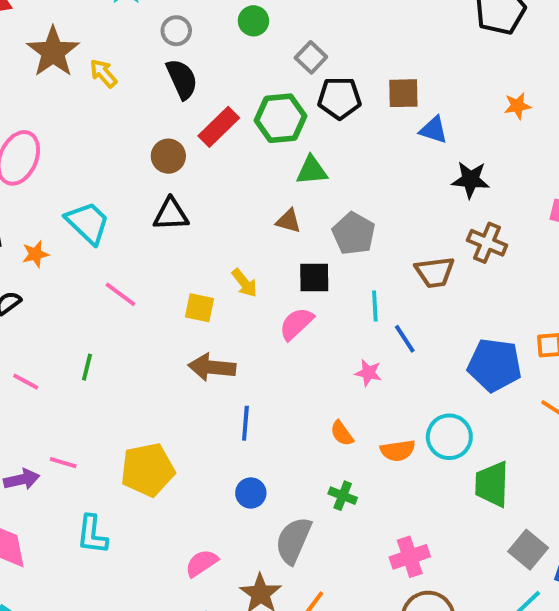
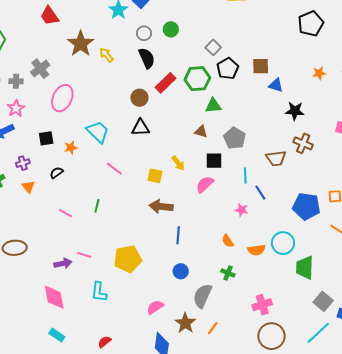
green circle: (253, 21) -> (171, 29), moved
black pentagon: (339, 98) -> (228, 68), turned -30

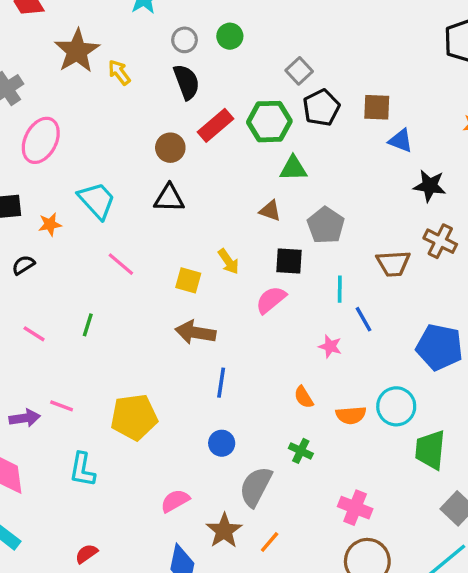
pink cross: (262, 305) -> (355, 508), turned 36

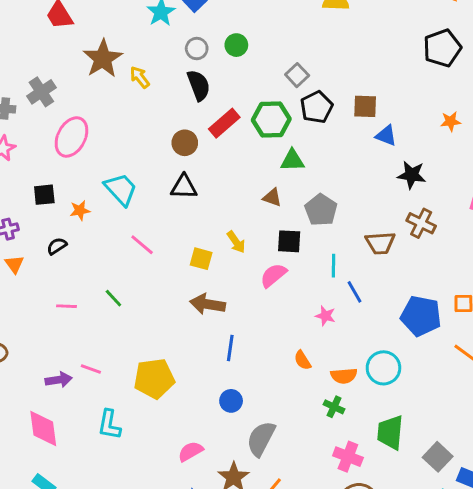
green line: (88, 325) -> (113, 298), turned -60
pink line: (34, 334) -> (66, 306), turned -30
green trapezoid: (430, 450) -> (390, 432), moved
green cross: (301, 451) -> (334, 407), moved

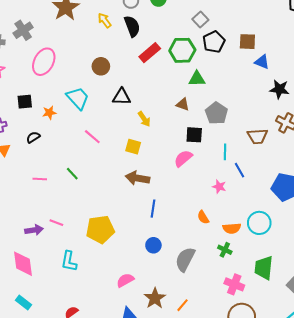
yellow arrow: (140, 77) -> (105, 20), moved
brown circle: (185, 143) -> (101, 66), moved
yellow arrow: (236, 242) -> (144, 119), moved
gray semicircle: (261, 439) -> (185, 259), moved

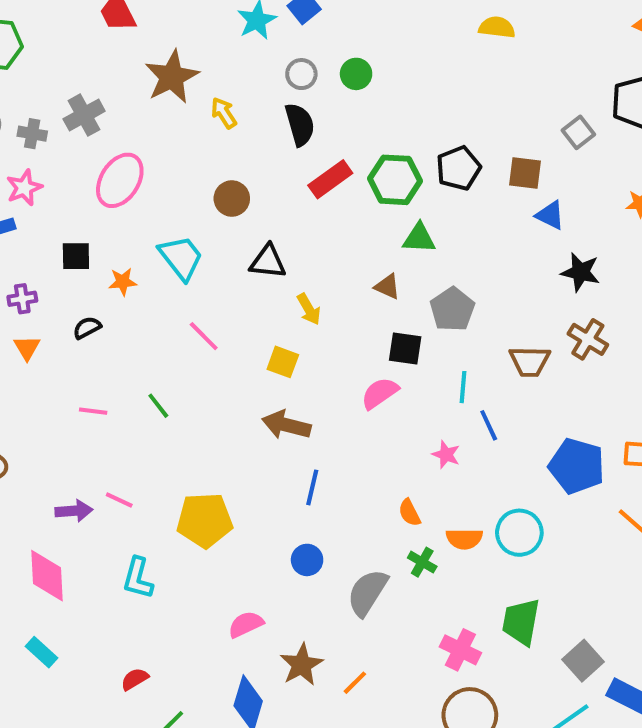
yellow arrow: (105, 20) -> (224, 113), moved
gray square: (200, 20) -> (578, 132), moved
green cross: (225, 250) -> (422, 562), moved

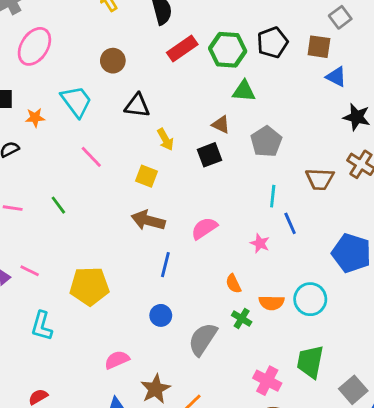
gray square: (578, 132) -> (340, 17), moved
black square: (405, 348) -> (210, 155), moved, turned -30
pink semicircle: (380, 393) -> (204, 228), moved

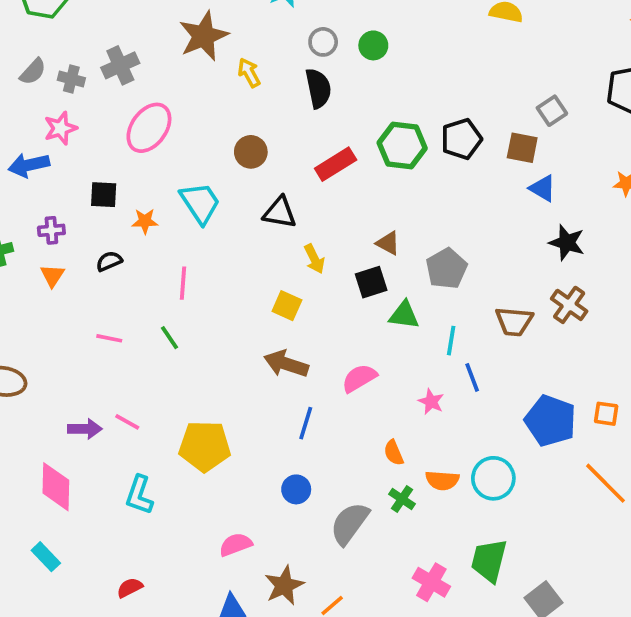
red rectangle: (182, 48) -> (336, 164), moved
green triangle: (244, 91) -> (404, 315), moved
pink line: (91, 157) -> (183, 283), moved, turned 45

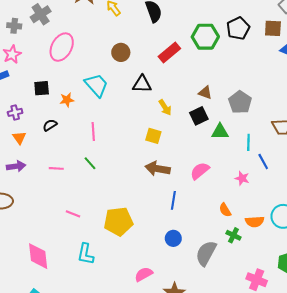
purple arrow: (85, 429) -> (16, 166), moved

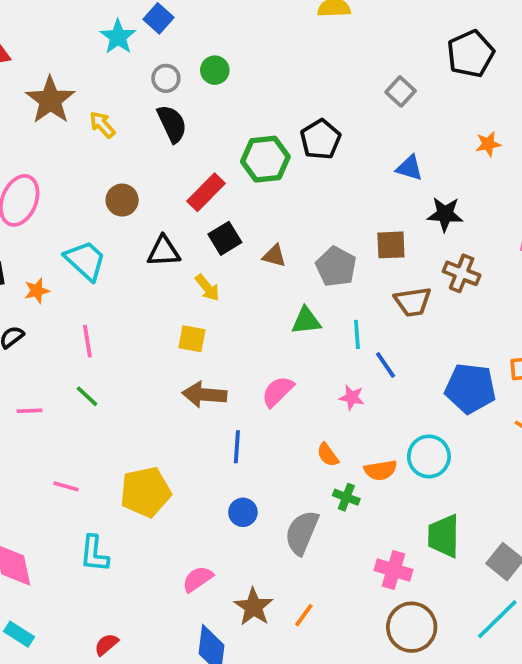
brown square: (273, 28) -> (391, 245), moved
black square: (199, 116) -> (225, 238), moved

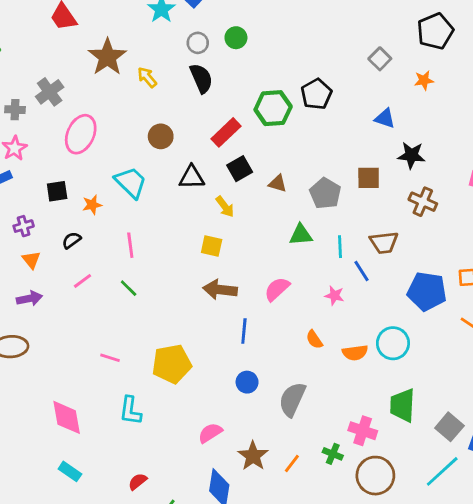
orange star: (488, 144) -> (424, 80), moved
brown trapezoid: (413, 302) -> (384, 243), moved
pink line: (30, 411) -> (83, 281), moved, turned -36
green cross: (346, 497) -> (333, 454), moved

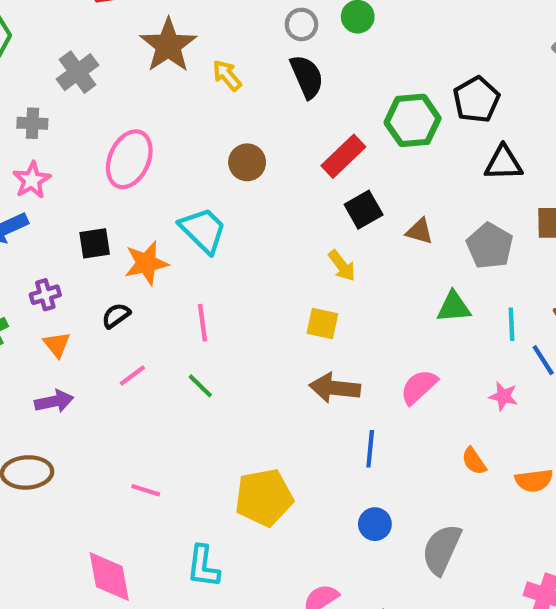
gray cross: (50, 92) -> (78, 72), moved
black triangle: (192, 177) -> (503, 163), moved
orange star: (92, 205) -> (146, 263), size x1.5
pink line: (110, 358) -> (146, 490), moved

